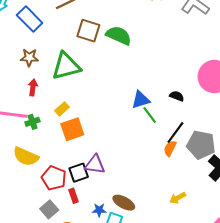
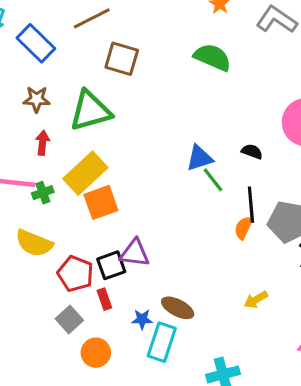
green semicircle: (119, 35) -> (212, 57), moved
yellow rectangle: (62, 109) -> (85, 173), size x2.0
black line: (175, 132) -> (251, 205), turned -40

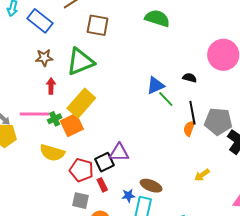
orange square: (101, 202) -> (72, 125), moved
gray square: (69, 320) -> (81, 201), turned -30

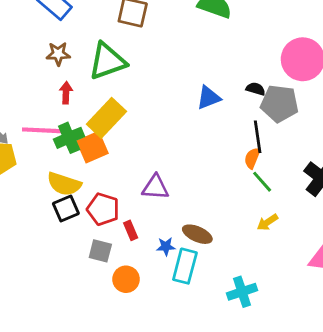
green line: (166, 99) -> (262, 182), moved
green cross: (55, 119) -> (69, 138), size x1.5
gray pentagon: (218, 122) -> (280, 104), moved
black square: (104, 162) -> (66, 209), moved

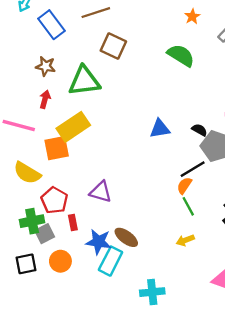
black line: (258, 137) -> (193, 169), turned 55
green cross: (69, 138) -> (32, 221), moved
black square: (66, 209) -> (26, 264), moved
blue star: (166, 247) -> (99, 242), size x1.6
gray square: (100, 251) -> (45, 234), turned 36

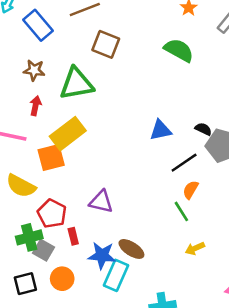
black line: (193, 169) -> (184, 163), moved
green line: (188, 206) -> (181, 211), moved
gray square: (45, 234) -> (43, 250), turned -30

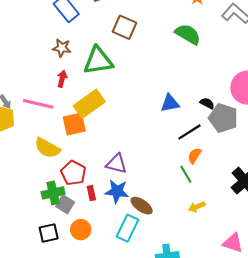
blue star: (102, 255) -> (117, 191), moved

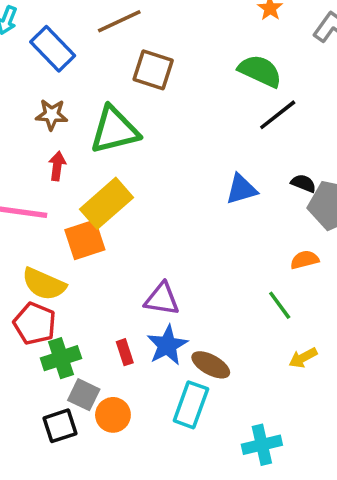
black line: (189, 132) -> (278, 115), moved
orange semicircle: (194, 156) -> (305, 260), moved, turned 49
red pentagon: (73, 173) -> (35, 324), moved
blue star: (117, 191) -> (167, 345), turned -30
gray square: (65, 204) -> (84, 395), moved

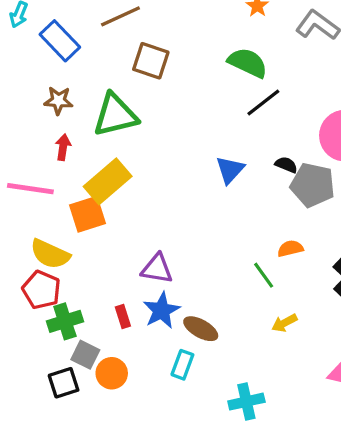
blue triangle: (241, 189) -> (230, 170), turned -32
orange semicircle: (305, 260) -> (290, 249), moved
cyan rectangle: (191, 405) -> (182, 365), size x0.7

